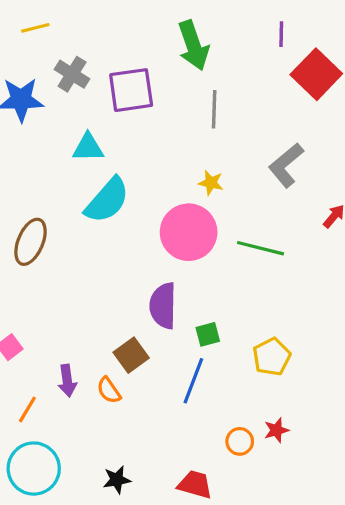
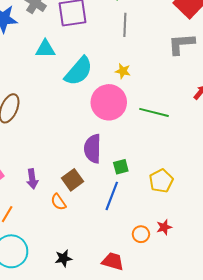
gray L-shape: (286, 165) -> (181, 44), moved, turned 36
cyan semicircle: (107, 200) -> (79, 71), moved
purple arrow: (67, 381) -> (32, 179), moved

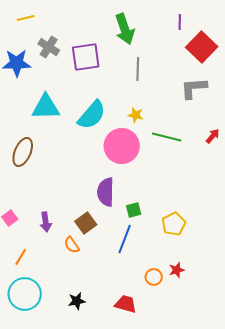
cyan triangle: (45, 49) -> (46, 107), moved, size x1.4
green line: (154, 112) -> (167, 137), moved

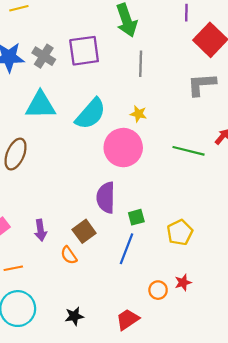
gray cross: (49, 47) -> (44, 56), moved
green line: (167, 137) -> (188, 151), moved
orange line: (21, 257) -> (13, 268), turned 48
red trapezoid: (126, 304) -> (128, 319), turned -50

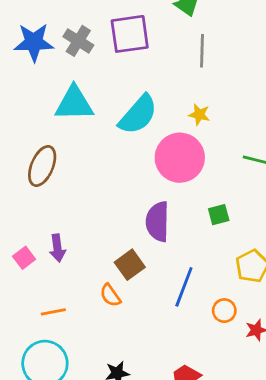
green square: (136, 217) -> (219, 215), moved
purple arrow: (41, 230) -> (57, 248), moved
orange line: (13, 268) -> (53, 312), moved
orange circle: (158, 290) -> (224, 311), moved

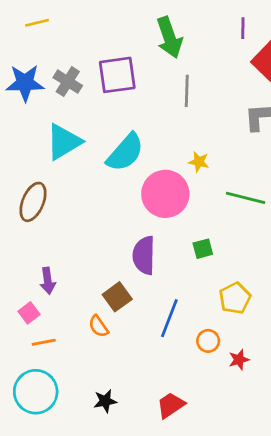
cyan triangle: (74, 103) -> (64, 142), turned -30
yellow star: (199, 115) -> (199, 162), moved
pink square: (24, 258) -> (29, 313), moved

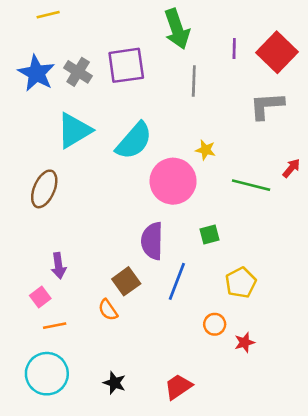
purple line: (243, 28) -> (234, 48), moved
blue star: (25, 83) -> (36, 73), turned 30
blue line: (169, 318) -> (177, 281), moved
black star: (105, 401) -> (114, 383), turned 30

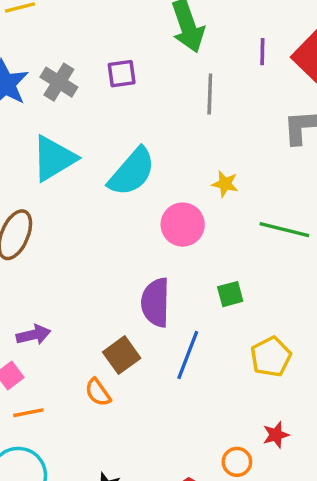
purple square: (126, 65) -> (122, 74), size x0.6
pink circle: (173, 181) -> (183, 225), size x0.7
purple arrow: (59, 266) -> (33, 335), turned -95
orange circle: (215, 324) -> (237, 462), moved

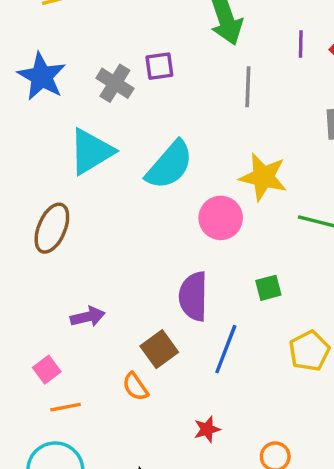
gray cross: (59, 82) -> (115, 83), moved
yellow star: (225, 184) -> (263, 177), size x1.8
purple arrow: (33, 335) -> (88, 317), moved
red star: (276, 435) -> (207, 429), moved

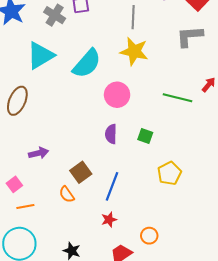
yellow star: (263, 177) -> (134, 51), moved
green square: (268, 288) -> (145, 136), turned 35
purple semicircle: (193, 296) -> (111, 134), moved, size x0.7
blue line: (226, 349) -> (112, 186), moved

